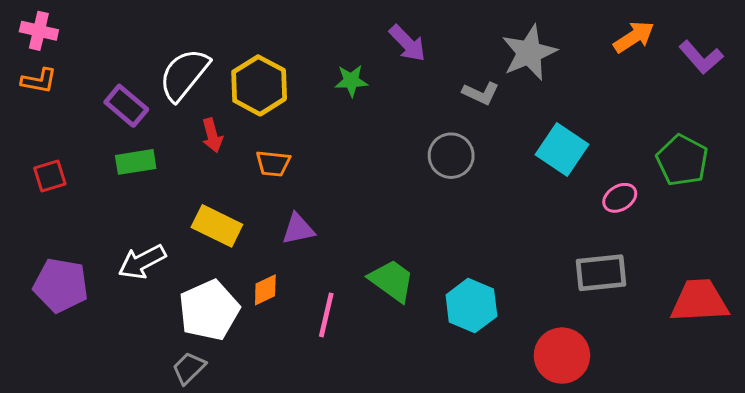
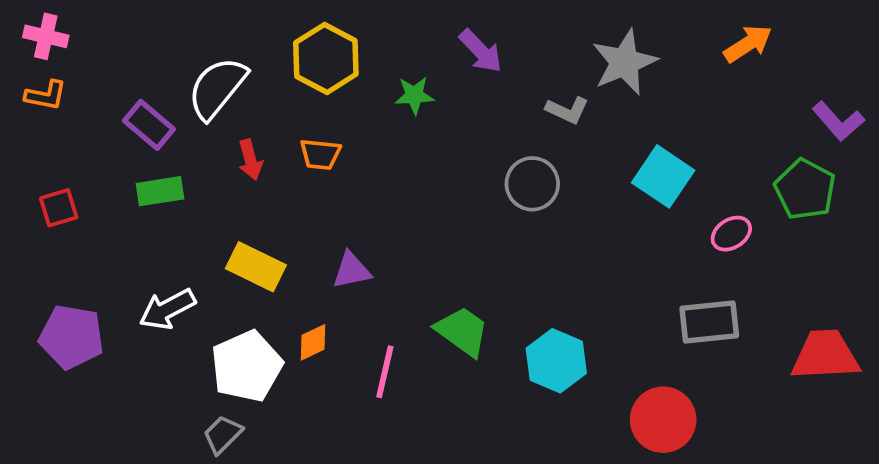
purple L-shape: (701, 57) -> (838, 121), moved
yellow hexagon: (259, 85) -> (326, 58), moved
orange trapezoid: (273, 163) -> (320, 154), moved

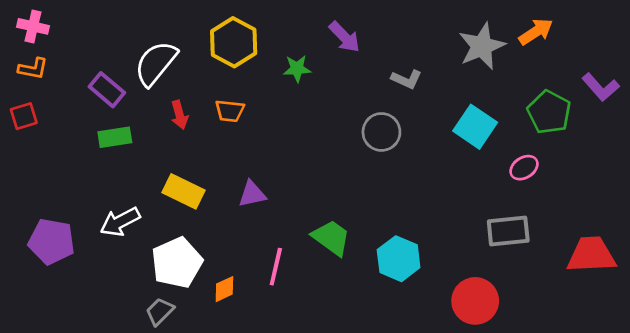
gray star: (624, 62) -> (482, 46), moved
green pentagon: (805, 189) -> (549, 112), moved
red square: (59, 208) -> (24, 116), moved
orange diamond: (313, 342) -> (224, 289), moved

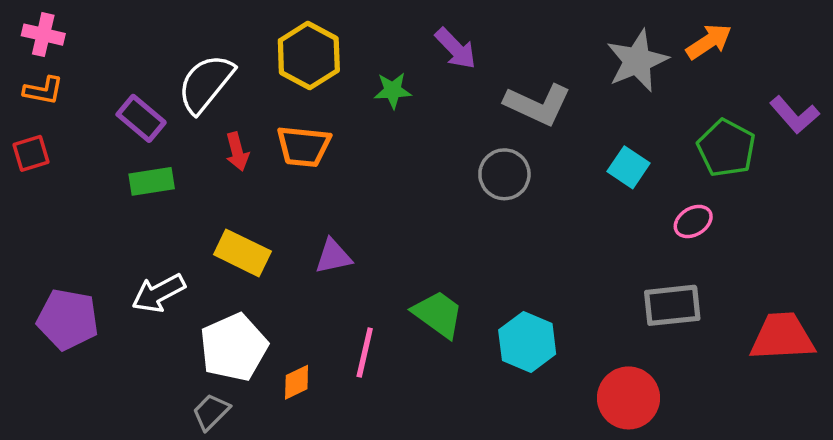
gray L-shape: (407, 79) -> (538, 104), size x1.6
orange trapezoid: (230, 111) -> (304, 146), size x1.4
cyan square: (475, 127) -> (629, 167), size x0.7

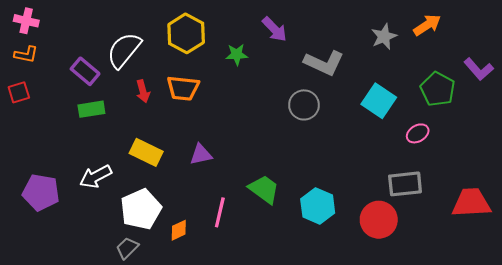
gray star: (637, 61) -> (384, 37), size x0.7
cyan square: (629, 167) -> (379, 101), size x1.4
red circle: (629, 398) -> (379, 220), moved

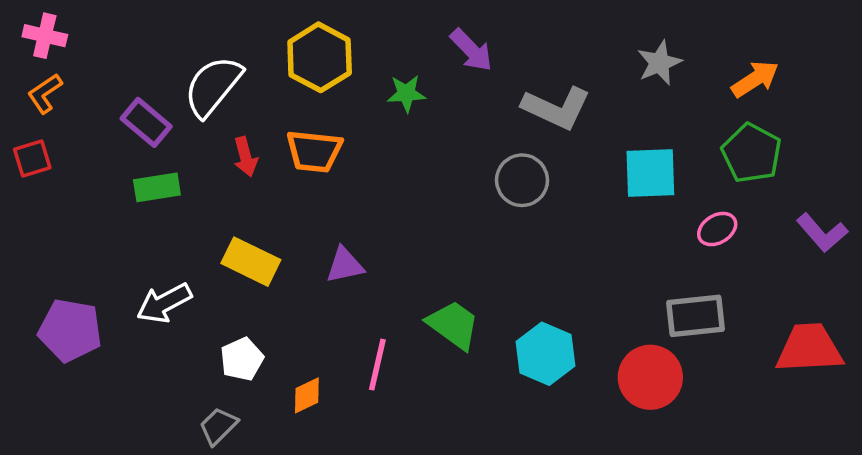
orange arrow: (427, 25) -> (755, 79), moved
orange L-shape: (26, 54) -> (45, 93), turned 135
purple L-shape: (479, 69) -> (822, 233), moved
cyan square: (379, 101) -> (650, 173), turned -36
white pentagon: (141, 209) -> (242, 359), size x0.6

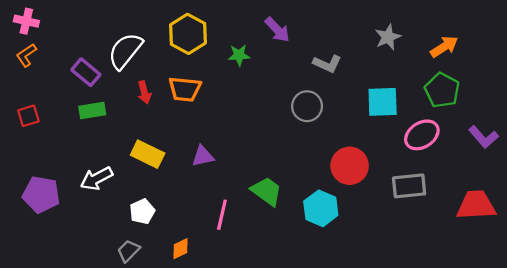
gray L-shape: (556, 108) -> (327, 64), size x0.7
red square: (32, 159) -> (28, 116), moved
pink ellipse: (717, 229) -> (422, 135), size x1.5
red circle: (650, 377) -> (350, 166), moved
orange diamond: (307, 395) -> (181, 249), moved

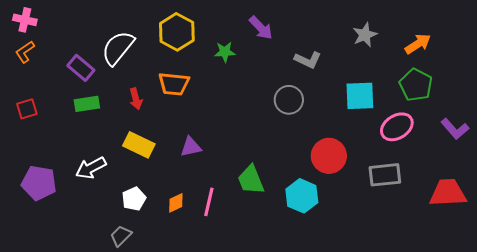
red arrow: (144, 92) -> (136, 99), moved
green trapezoid: (267, 191) -> (251, 180), turned -148
orange diamond: (181, 249) -> (176, 203), moved

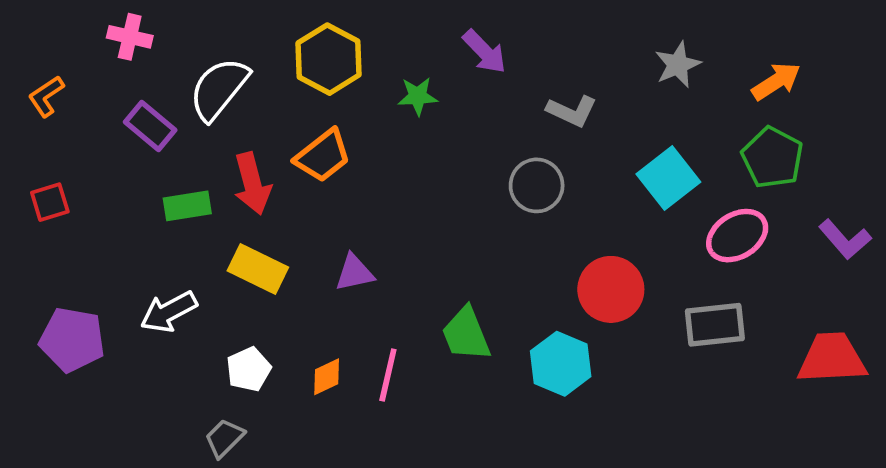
pink cross: (25, 20) -> (130, 37), moved
orange trapezoid: (174, 84) -> (323, 156), turned -44
cyan square: (360, 96) -> (668, 178), turned -36
red arrow: (136, 99) -> (252, 184), size x1.5
green rectangle: (87, 104) -> (187, 206), moved

